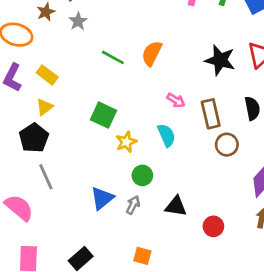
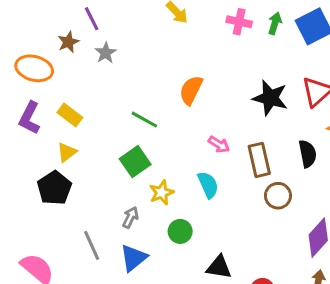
green line: (113, 57) -> (144, 120), moved
green square: (103, 115) -> (135, 162), turned 30
gray line: (46, 177) -> (92, 245), moved
gray arrow: (133, 205) -> (130, 217), moved

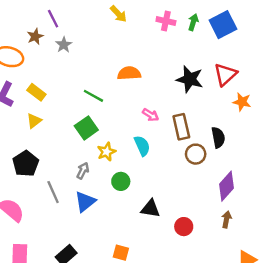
orange semicircle: (191, 90) -> (129, 73), turned 60
black semicircle: (307, 154) -> (218, 137), moved
black pentagon: (54, 188) -> (26, 164), moved

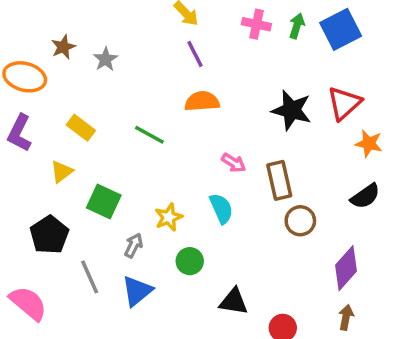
purple line: (53, 19) -> (195, 54), moved
yellow rectangle: (36, 92) -> (81, 128), moved
green square: (86, 128) -> (104, 201), moved, turned -30
black semicircle: (218, 137) -> (365, 196), moved, turned 66

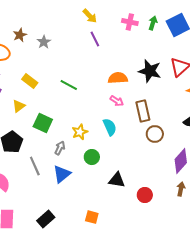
orange semicircle: (202, 101) -> (118, 78), moved

